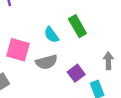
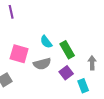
green rectangle: (77, 26) -> (67, 50), moved

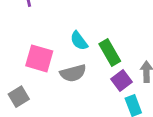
purple square: (66, 73) -> (122, 80), moved

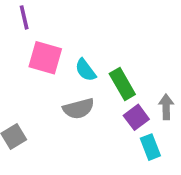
pink square: (39, 58) -> (45, 58), moved

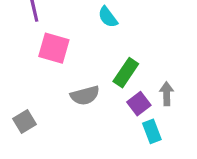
cyan semicircle: (86, 70) -> (108, 17), moved
green rectangle: (122, 84) -> (126, 73), turned 64

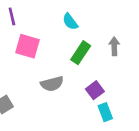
green rectangle: (126, 73) -> (81, 53), moved
gray arrow: (167, 94) -> (114, 46), moved

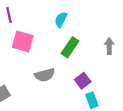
cyan semicircle: (70, 22) -> (61, 20), turned 63
gray arrow: (114, 46) -> (109, 46), moved

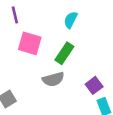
green rectangle: (70, 47) -> (64, 53), moved

